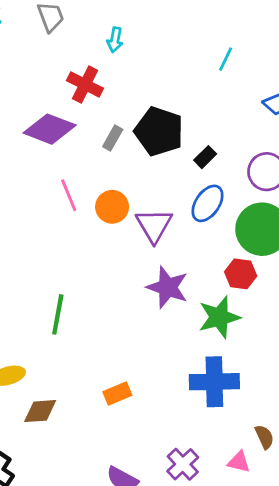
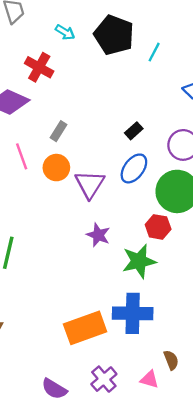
cyan arrow: (115, 40) -> (65, 32), turned -72
black pentagon: (159, 131) -> (114, 35), moved
gray rectangle: (113, 138) -> (58, 131), moved
purple star: (167, 287) -> (98, 235), size x0.7
orange rectangle: (117, 393) -> (85, 328), moved, size x1.8

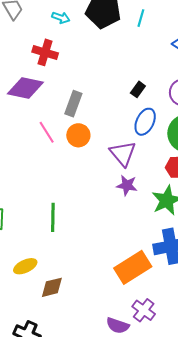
gray rectangle: (58, 131) -> (73, 104), size x1.4
purple triangle: (90, 184) -> (123, 154), moved
purple cross: (104, 379) -> (144, 310), moved

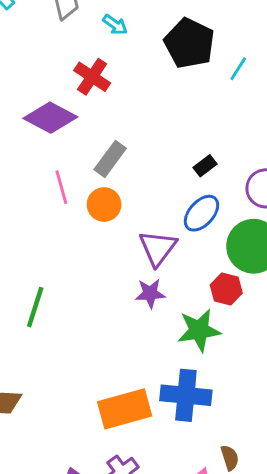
cyan arrow: (61, 18) -> (115, 25), moved
purple star: (127, 185) -> (150, 293), turned -30

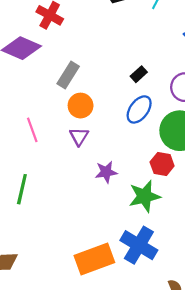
pink line: (61, 187) -> (32, 130), moved
orange circle: (104, 205) -> (81, 106), moved
purple triangle: (158, 248) -> (79, 136), moved, size x0.7
blue cross: (186, 395) -> (139, 245), turned 30

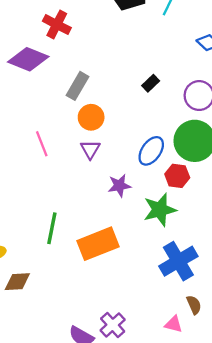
blue ellipse: (139, 109) -> (151, 151), moved
green line: (22, 189) -> (52, 228), moved
blue cross: (139, 245) -> (178, 261), moved, turned 30
orange rectangle: (94, 259) -> (98, 244), moved

